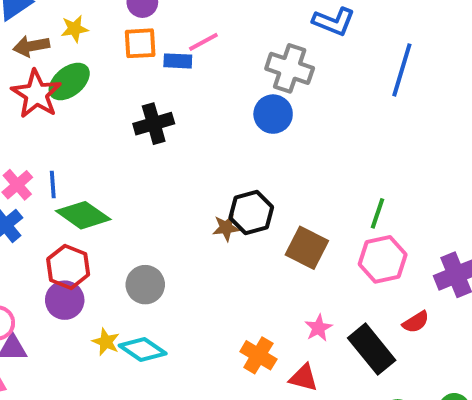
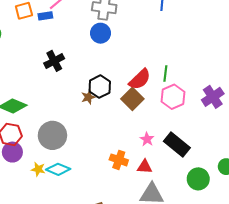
black cross: (154, 124) -> (54, 61), moved
brown square: (307, 248) -> (132, 99), turned 30
gray circle: (145, 285) -> (52, 135), size x1.4
red semicircle: (416, 322) -> (140, 79), moved, size x1.6

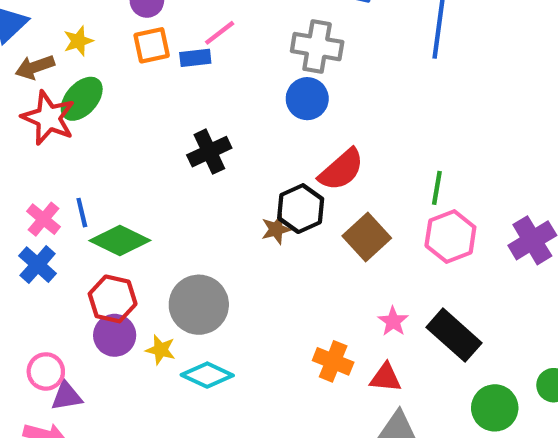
red semicircle: (140, 79) -> (341, 170), moved
yellow star: (38, 169) -> (161, 350), moved

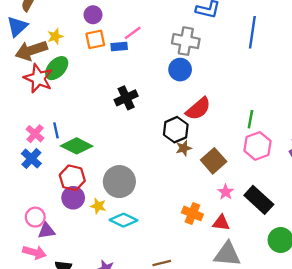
brown arrow: (35, 67) -> (31, 50), size x1.5
brown star: (276, 229) -> (184, 148), moved
brown square: (367, 237) -> (214, 161), moved

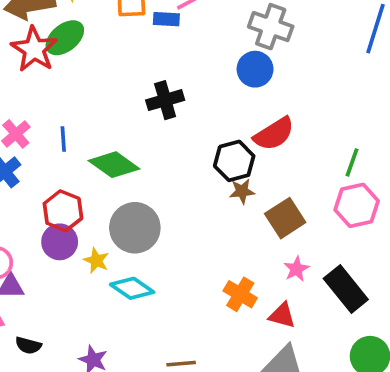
blue line: (56, 130) -> (63, 139), moved
green diamond: (77, 146) -> (114, 165), moved

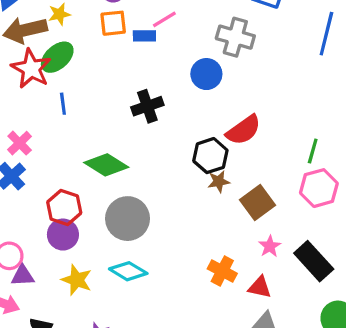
blue circle: (255, 69) -> (206, 74), moved
blue line: (63, 139) -> (63, 104), moved
yellow star: (96, 261) -> (77, 280), moved, size x1.4

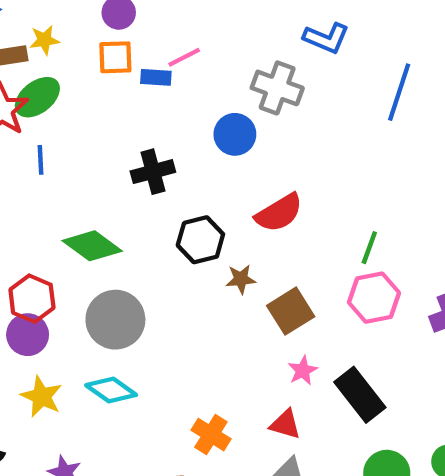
black hexagon: (210, 156) -> (200, 240), moved
orange cross: (222, 271) -> (211, 435), moved

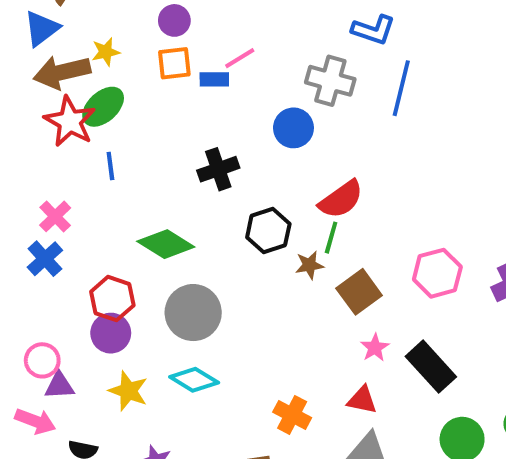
blue line: (399, 92) -> (401, 88), moved
green line: (369, 248) -> (331, 238), moved

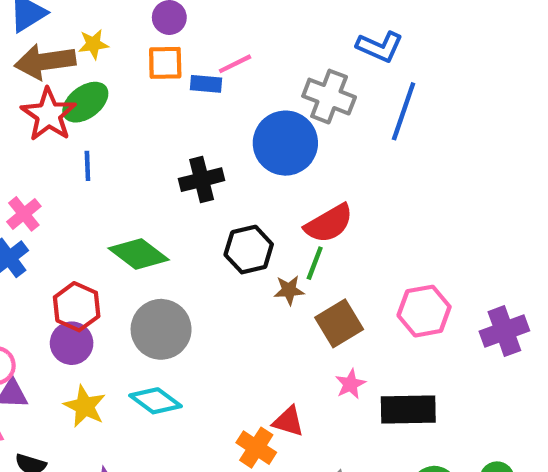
blue circle: (293, 128) -> (285, 143), size x1.5
black rectangle: (431, 367) -> (408, 410), turned -54
red triangle: (362, 400) -> (288, 421), moved

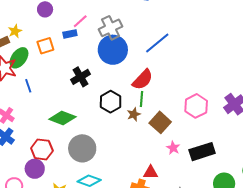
orange square: (165, 63) -> (45, 46), moved
gray cross: (329, 97) -> (111, 28), moved, turned -30
blue line: (404, 111) -> (157, 43), moved, turned 48
purple circle: (72, 343) -> (35, 169), moved

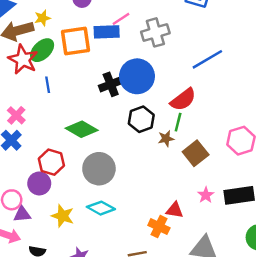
blue rectangle: (70, 34) -> (107, 32), size x1.5
orange square: (45, 46) -> (76, 41), size x1.5
blue circle: (113, 50) -> (137, 76), moved
pink star: (173, 148) -> (206, 195), moved

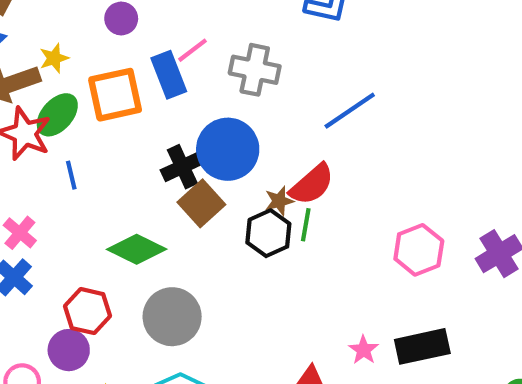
blue rectangle: (107, 32) -> (169, 75), turned 75
gray cross: (155, 32) -> (255, 70), turned 32
black hexagon: (141, 119) -> (268, 233), moved
brown star: (166, 139) -> (279, 201), moved
brown square: (196, 153) -> (201, 203), moved

